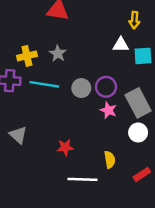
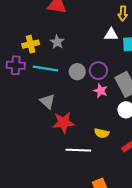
gray triangle: (18, 135) -> (48, 101), moved
red star: (65, 147) -> (63, 123), size x1.5
yellow semicircle: (110, 160) -> (102, 133), turned 112

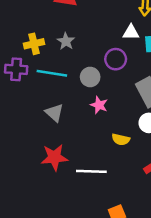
purple circle: (98, 71) -> (116, 59), moved
pink star: (101, 91) -> (99, 105), moved
red star: (63, 123) -> (54, 157), moved
yellow semicircle: (102, 133) -> (121, 139), moved

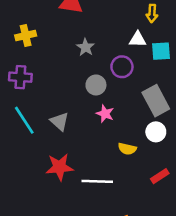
gray star: (66, 41) -> (86, 47), moved
yellow cross: (34, 44) -> (26, 36), moved
cyan line: (52, 73) -> (24, 120), moved, turned 48

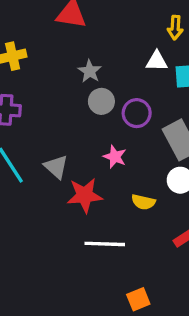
purple circle: (122, 67) -> (137, 113), moved
gray circle: (96, 85) -> (101, 101), moved
red star: (59, 167) -> (85, 195), moved

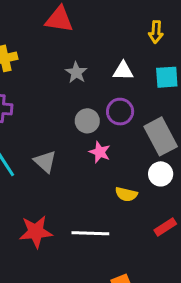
white triangle: (157, 61) -> (123, 71), moved
gray circle: (101, 101) -> (87, 121), moved
red star: (85, 195) -> (36, 232), moved

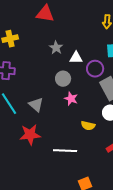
white triangle: (123, 71) -> (76, 58), moved
purple circle: (120, 112) -> (95, 69), moved
red star: (36, 232) -> (30, 135), moved

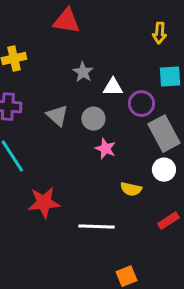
gray triangle: (36, 105) -> (57, 116), moved

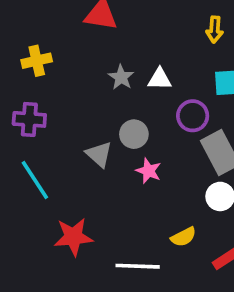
white triangle: (113, 87) -> (160, 79), moved
gray triangle: (57, 116) -> (99, 154), moved
yellow semicircle: (131, 189) -> (183, 237), moved, turned -40

